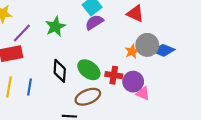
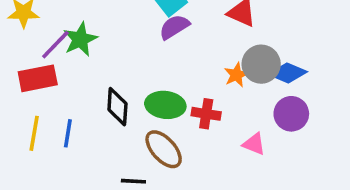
green star: (55, 27) -> (80, 39), moved
green ellipse: (89, 70) -> (165, 105), turned -30
purple circle: (133, 82) -> (291, 114), moved
brown ellipse: (88, 97) -> (164, 149), turned 70

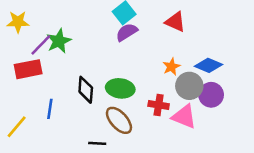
gray circle: (261, 64) -> (189, 86), moved
red cross: (206, 114) -> (159, 105), moved
yellow line: (34, 133) -> (17, 127), moved, turned 30
pink triangle: (254, 144) -> (184, 117), size x1.5

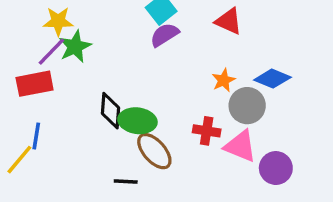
yellow star: (18, 22) -> (58, 21), moved
green ellipse: (120, 88) -> (137, 121), moved
purple circle: (211, 95) -> (276, 168), moved
blue line: (50, 109) -> (36, 136), moved

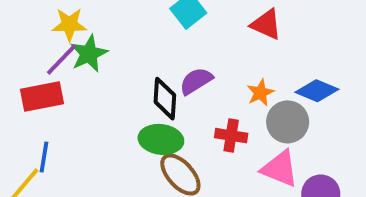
purple semicircle: (164, 35) -> (196, 81), moved
black diamond: (110, 111) -> (165, 99), moved
red cross: (207, 131) -> (231, 136), moved

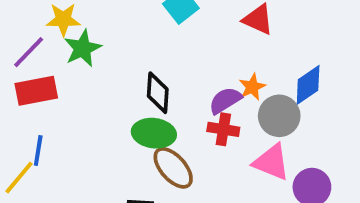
purple line: (62, 60) -> (29, 52), moved
purple semicircle: (196, 81) -> (225, 100), moved
blue diamond: (317, 91) -> (308, 85), turned -57

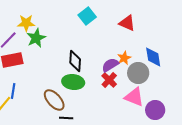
blue diamond: (308, 85) -> (153, 57), turned -65
red cross: (223, 129) -> (109, 80), turned 35
brown ellipse: (173, 168) -> (54, 100), moved

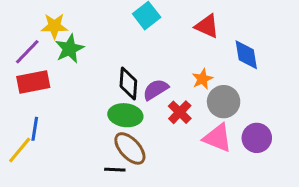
blue diamond: (153, 57) -> (246, 55), moved
purple semicircle: (110, 65) -> (156, 90), moved
brown ellipse: (54, 100) -> (130, 148), moved
purple circle: (155, 110) -> (257, 138), moved

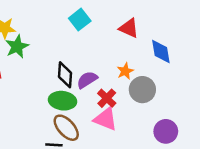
pink triangle: (218, 138) -> (106, 119), moved
purple circle: (257, 138) -> (166, 131), moved

